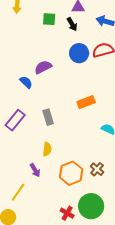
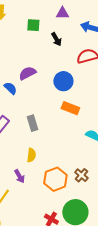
black arrow: (72, 24) -> (56, 39), moved
blue circle: (79, 53) -> (63, 81), moved
orange rectangle: (86, 102) -> (70, 108), turned 42

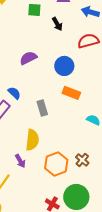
blue semicircle: (10, 88) -> (14, 93), moved
gray rectangle: (32, 123) -> (42, 108), moved
yellow semicircle: (31, 155) -> (32, 140), size x1.5

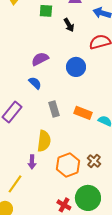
blue semicircle: (14, 93) -> (35, 83), moved
orange rectangle: (71, 93) -> (83, 113), moved
purple arrow: (20, 161) -> (32, 162), turned 32

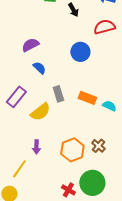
purple semicircle: (40, 59) -> (30, 45), moved
yellow semicircle: (44, 141) -> (40, 112), moved, turned 45

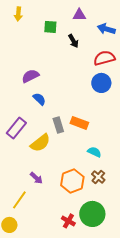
blue circle: (80, 52) -> (101, 83), moved
orange rectangle: (87, 98) -> (79, 123), moved
cyan semicircle: (109, 106) -> (94, 152), moved
purple arrow: (36, 147) -> (36, 178), turned -48

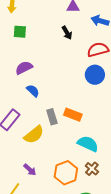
green square: (50, 27) -> (20, 32), moved
cyan semicircle: (94, 152) -> (88, 144), size x1.5

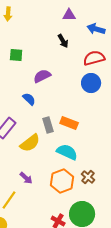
green square: (20, 32) -> (16, 55), moved
purple semicircle: (24, 68) -> (42, 76), moved
cyan semicircle: (88, 144) -> (67, 152), moved

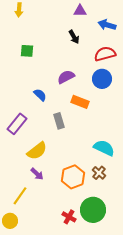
purple semicircle: (42, 76) -> (66, 77), moved
orange rectangle: (69, 123) -> (80, 102), moved
yellow semicircle: (30, 143) -> (37, 151), moved
cyan semicircle: (67, 152) -> (104, 148), moved

